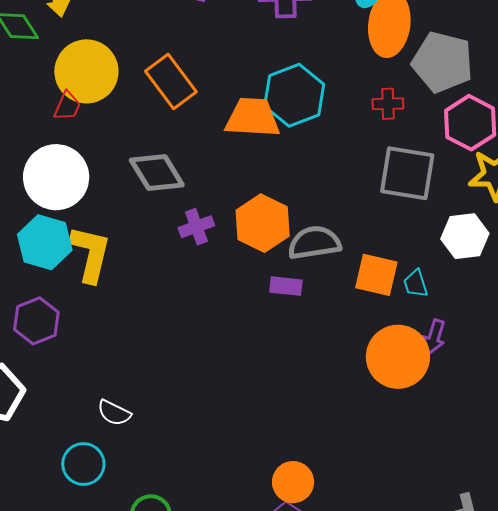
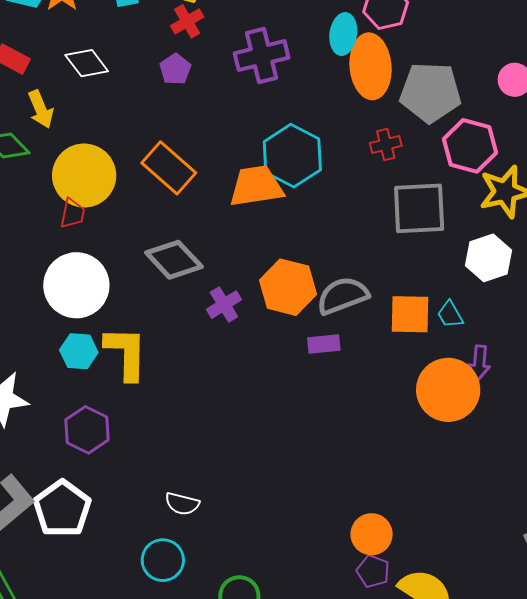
cyan hexagon: (45, 242) -> (79, 351), size x0.7

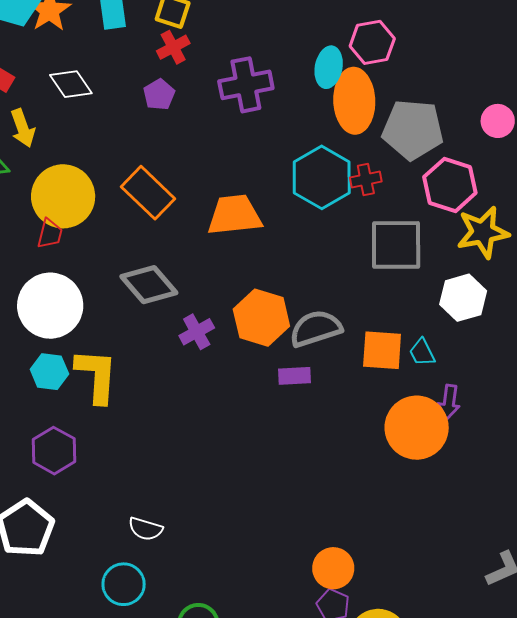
cyan hexagon: (292, 156) -> (322, 177), moved

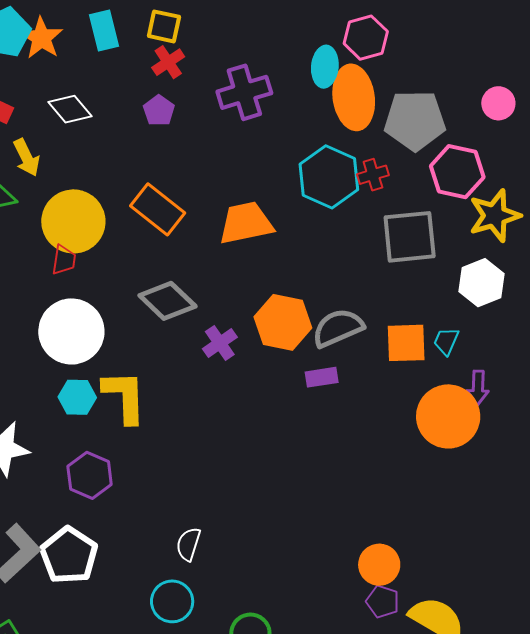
cyan trapezoid: (422, 352) -> (446, 341), turned 56
white semicircle: (145, 529) -> (188, 544), turned 96

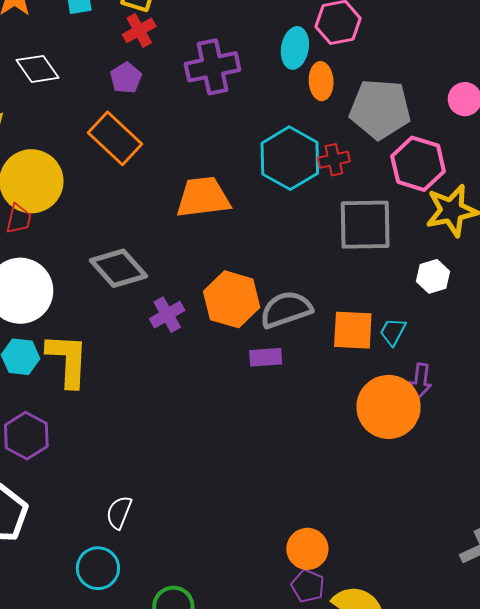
orange ellipse: (354, 97) -> (321, 81), size x0.6
orange rectangle: (158, 209) -> (115, 138), moved
white hexagon: (482, 283) -> (433, 276), size x0.7

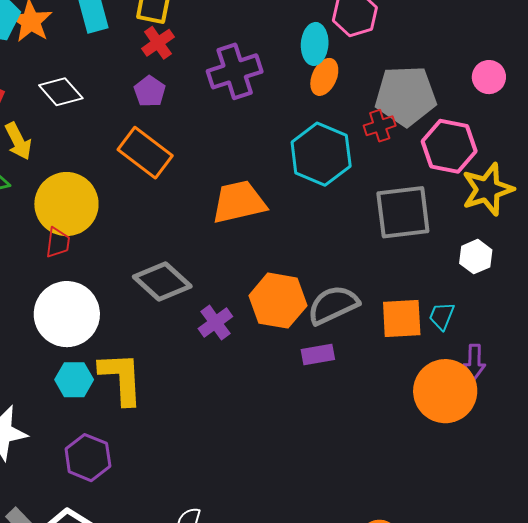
orange ellipse: (321, 81) -> (324, 77), moved, turned 33
red cross: (334, 160) -> (380, 126), moved

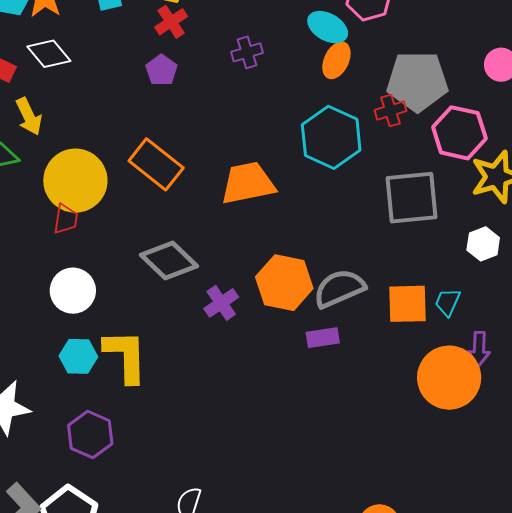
cyan ellipse: (315, 44) -> (328, 27), turned -66
purple cross: (235, 71) -> (247, 52), size x0.6
white diamond: (61, 92) -> (49, 54), moved
orange rectangle: (145, 153) -> (156, 164), moved
white circle: (67, 314) -> (73, 291), size x0.7

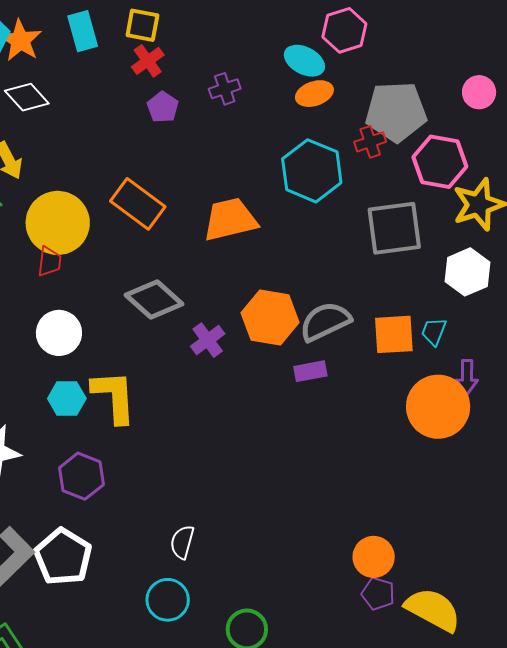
orange ellipse: (336, 60) -> (314, 94), turned 48
purple pentagon: (161, 70) -> (163, 107), moved
white hexagon: (483, 244) -> (467, 272), size x1.4

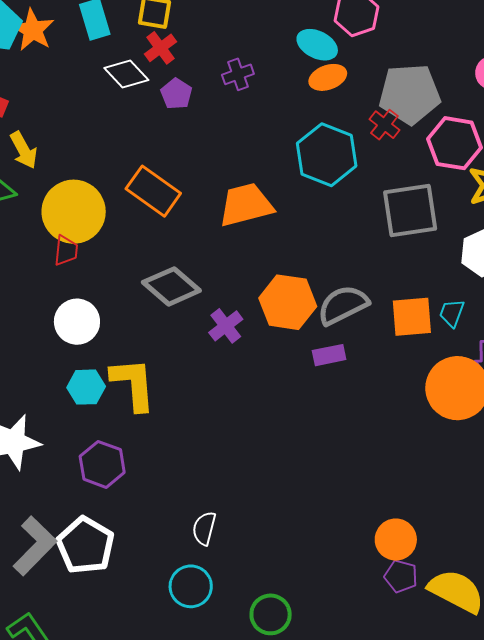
white diamond: (27, 97) -> (126, 74), moved
red cross: (370, 142) -> (384, 125), turned -32

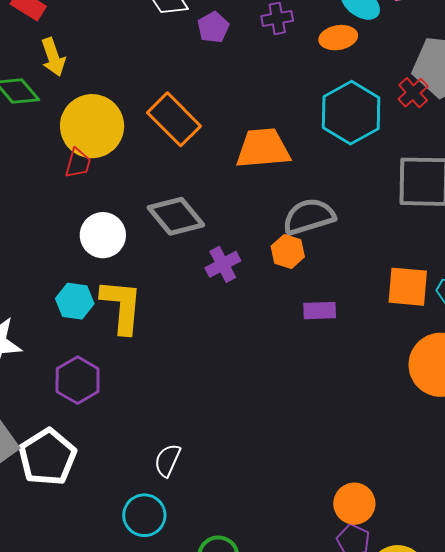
orange ellipse: (328, 77) -> (338, 38), moved
orange hexagon: (288, 302) -> (288, 251), size x0.6
gray semicircle: (343, 305) -> (309, 217), moved
white circle: (77, 322) -> (103, 235), moved

